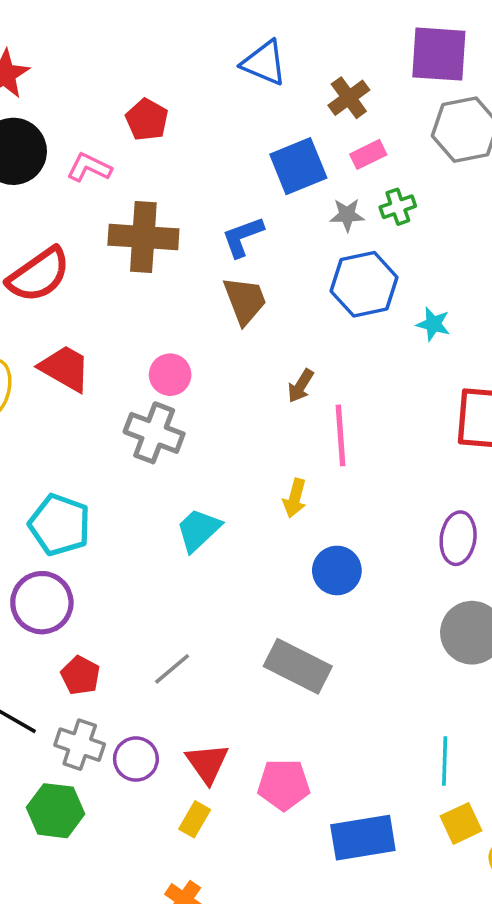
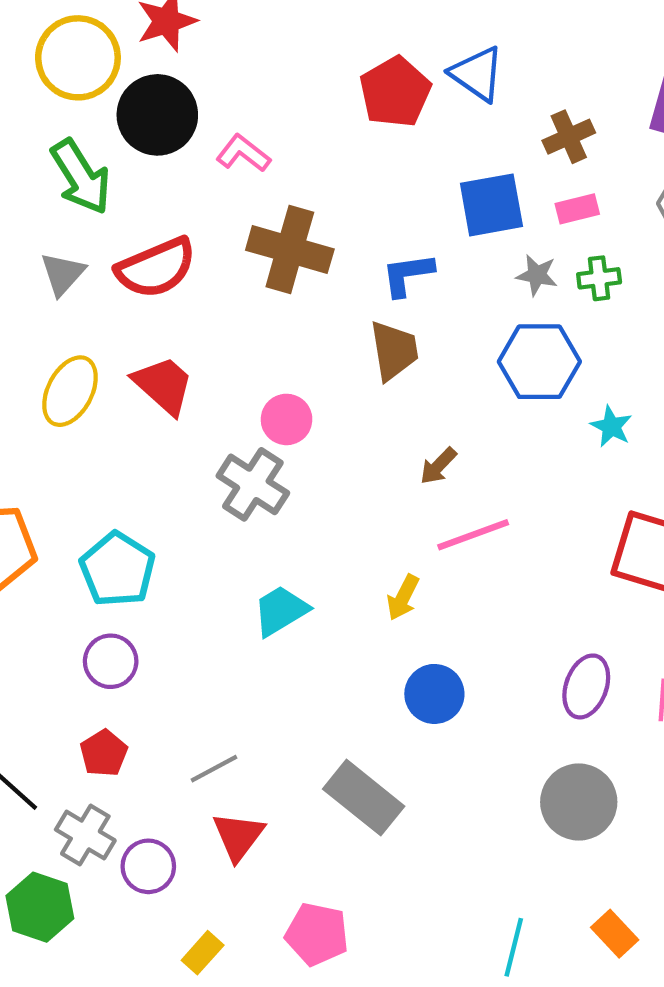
red pentagon: (147, 120) -> (395, 92), moved, size x1.4
pink line: (341, 435) -> (473, 535), turned 62
purple circle: (42, 603) -> (111, 661), moved, size x0.7
red triangle: (207, 763) -> (238, 836), moved

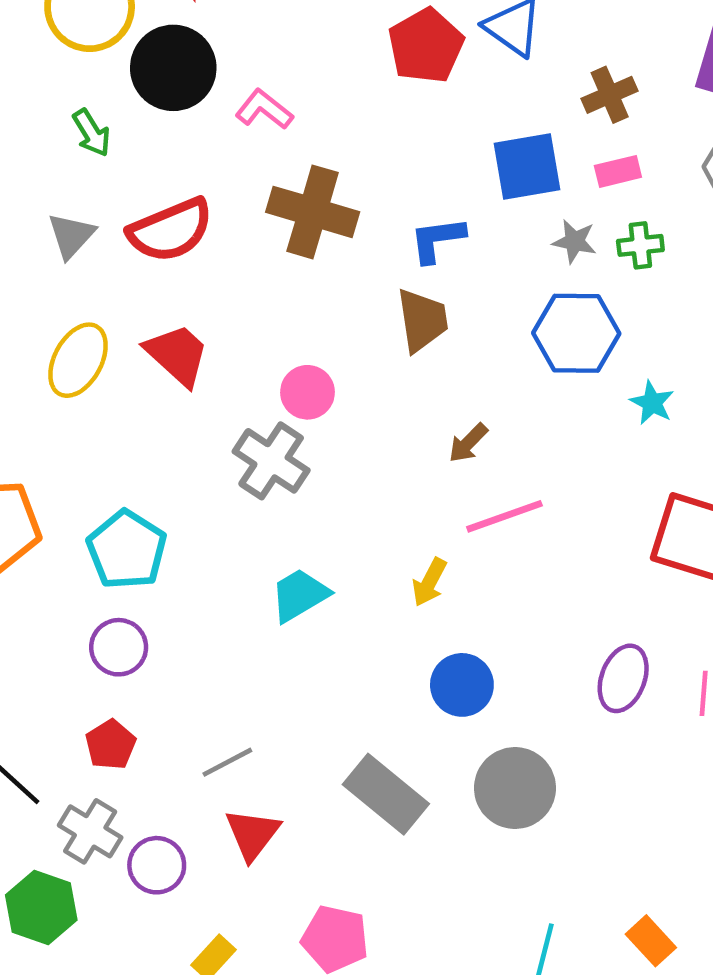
green arrow: (81, 177) -> (91, 133), size x0.6
gray circle: (579, 802) -> (515, 788), moved

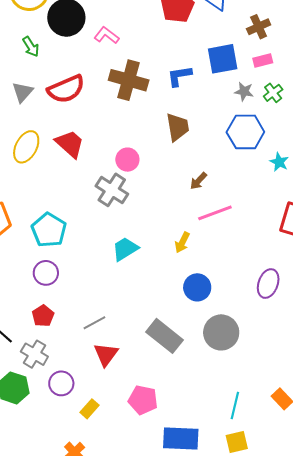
blue L-shape: (437, 240) -> (179, 76), moved
green cross: (640, 245) -> (273, 93), turned -30
purple circle: (157, 865) -> (61, 383), moved

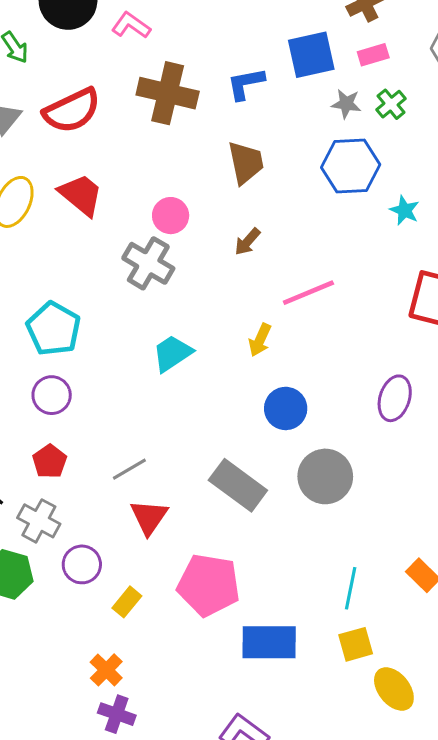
brown arrow: (198, 181) -> (247, 242), moved
pink pentagon: (143, 400) -> (209, 585), size x1.4

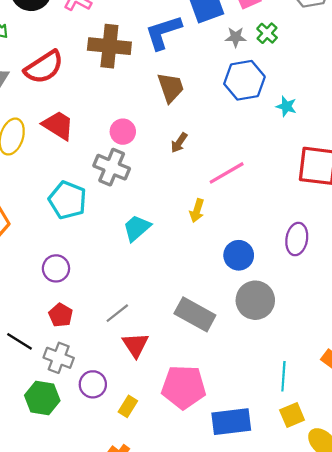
blue L-shape: (246, 84) -> (163, 32), size x1.4
cyan pentagon: (54, 329) -> (68, 200), moved
blue circle: (286, 408) -> (239, 255), moved

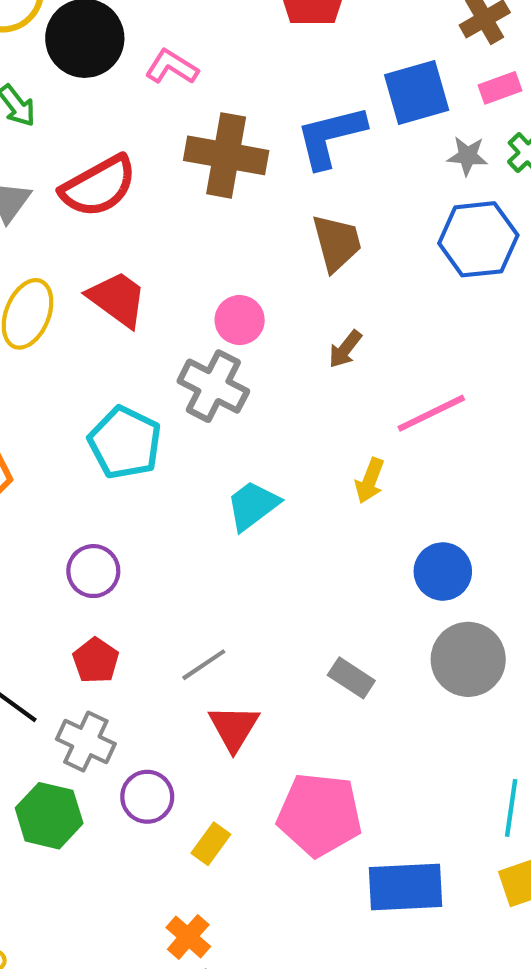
gray rectangle: (195, 314) -> (351, 678), size x0.6

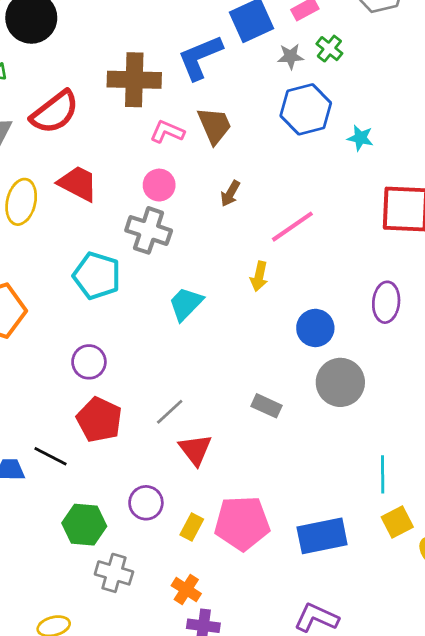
pink L-shape: (172, 67) -> (167, 132), moved
red pentagon: (96, 661) -> (99, 420), size x1.5
gray cross: (86, 741) -> (114, 573), moved
pink pentagon: (320, 815) -> (242, 523), moved

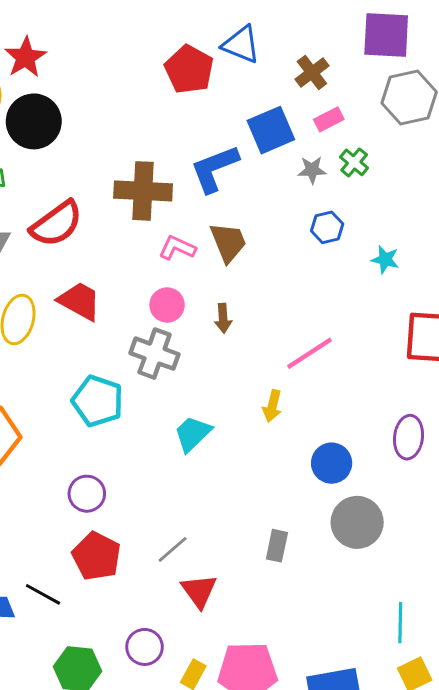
blue hexagon: (306, 109) -> (327, 227), size x0.6
brown arrow: (230, 194) -> (223, 318), moved, turned -35
gray rectangle: (266, 406) -> (277, 546), turned 76

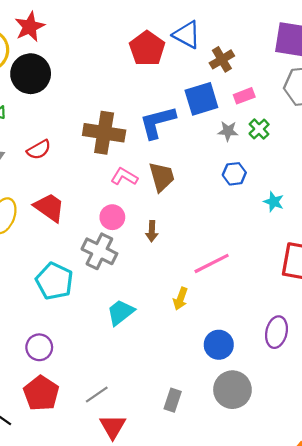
brown cross: (312, 72) -> (222, 59), moved
red semicircle: (57, 224) -> (39, 150), size x0.6

